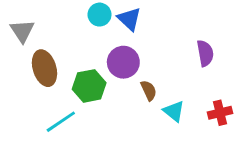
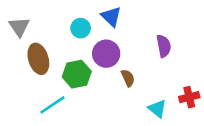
cyan circle: (100, 15) -> (81, 28), moved
purple semicircle: (205, 53) -> (164, 46), moved
cyan triangle: (174, 111) -> (157, 109), moved

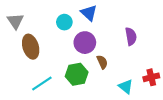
green hexagon: (77, 74) -> (77, 74), moved

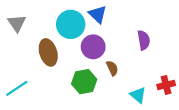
cyan circle: (64, 22) -> (71, 24), size x1.6
brown ellipse: (31, 47) -> (48, 52), moved
cyan line: (42, 83) -> (17, 88), moved

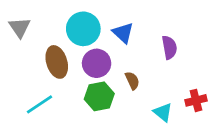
blue triangle: (98, 14) -> (123, 33), moved
purple circle: (93, 47) -> (97, 63), moved
cyan line: (17, 88) -> (40, 104), moved

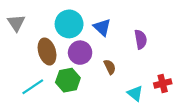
green hexagon: (99, 96) -> (68, 80), moved

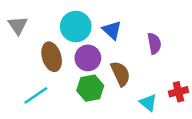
brown semicircle: (110, 67) -> (120, 74), size x1.5
green hexagon: (68, 80) -> (90, 88), moved

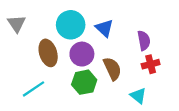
red cross: (178, 92) -> (151, 64), moved

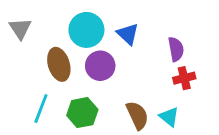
brown semicircle: (112, 69) -> (137, 115), moved
green hexagon: (84, 82) -> (82, 113), moved
cyan line: (33, 89) -> (41, 108), turned -35

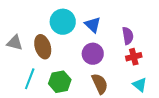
gray triangle: (20, 29) -> (15, 43), moved, turned -42
purple circle: (100, 66) -> (93, 54), moved
cyan triangle: (169, 117) -> (140, 85), moved

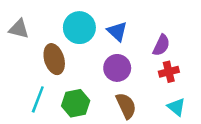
purple semicircle: (128, 36) -> (161, 45), turned 36
gray triangle: (15, 43) -> (19, 29), moved

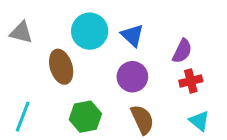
cyan line: (38, 99) -> (23, 117), moved

